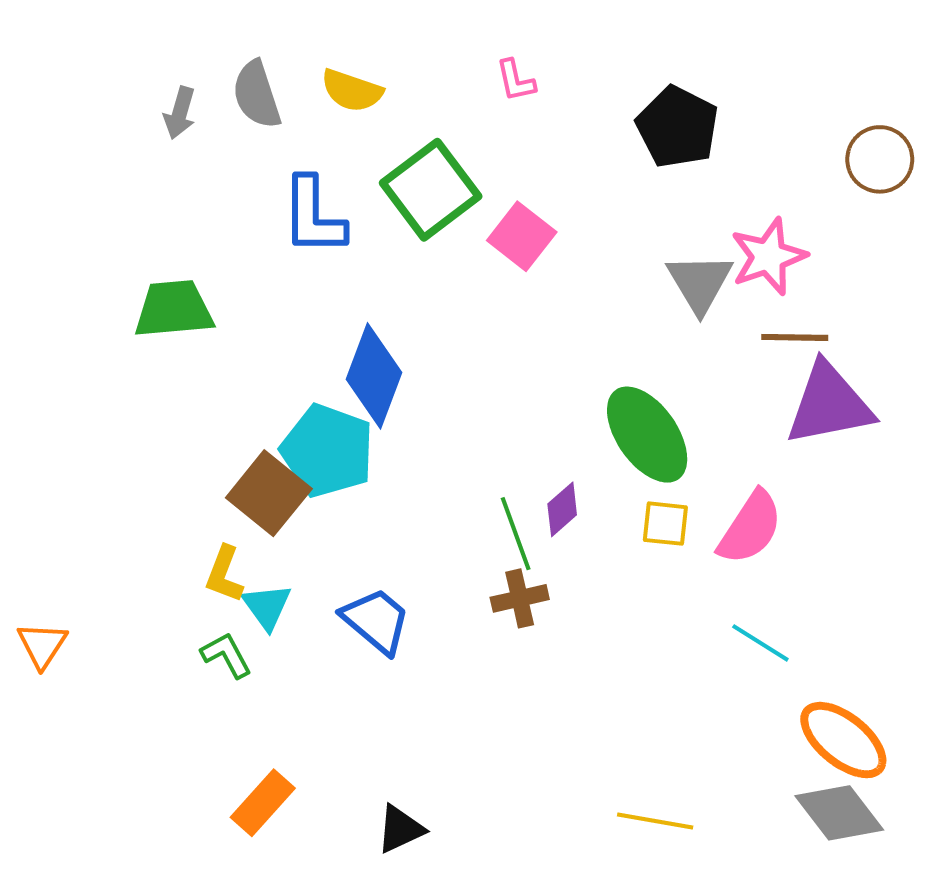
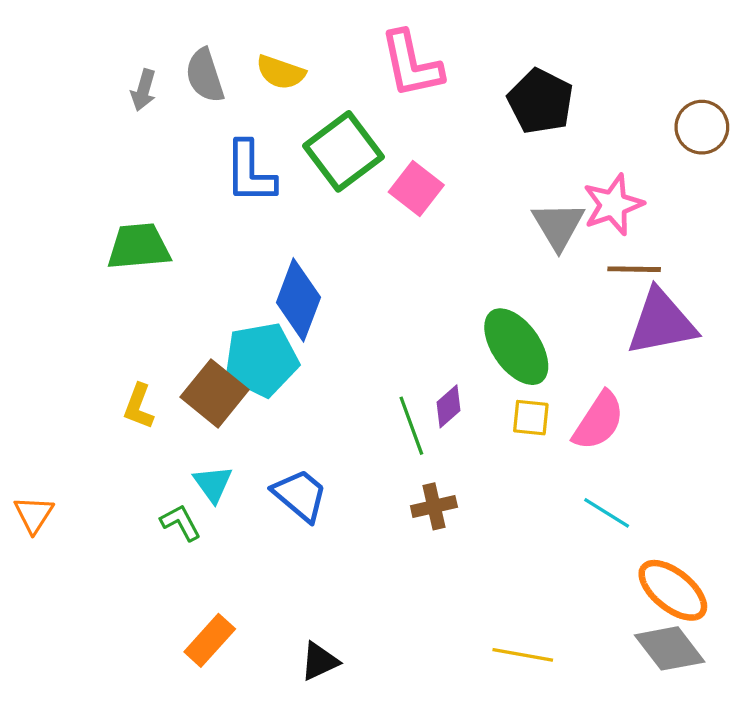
pink L-shape: (516, 80) -> (411, 64), size x2.0
cyan pentagon: (327, 451) -> (261, 360), turned -30
yellow L-shape: (224, 574) -> (139, 406), moved
brown cross: (520, 598) -> (434, 506), moved

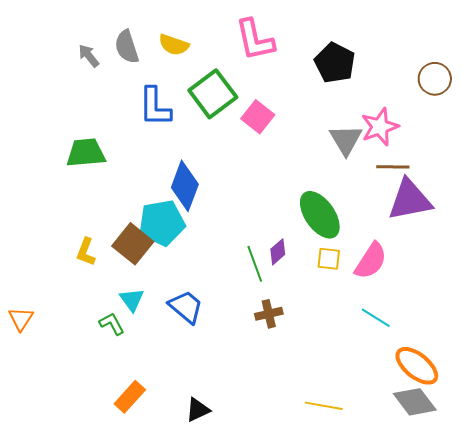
gray arrow: (143, 90) -> (89, 56), turned 125

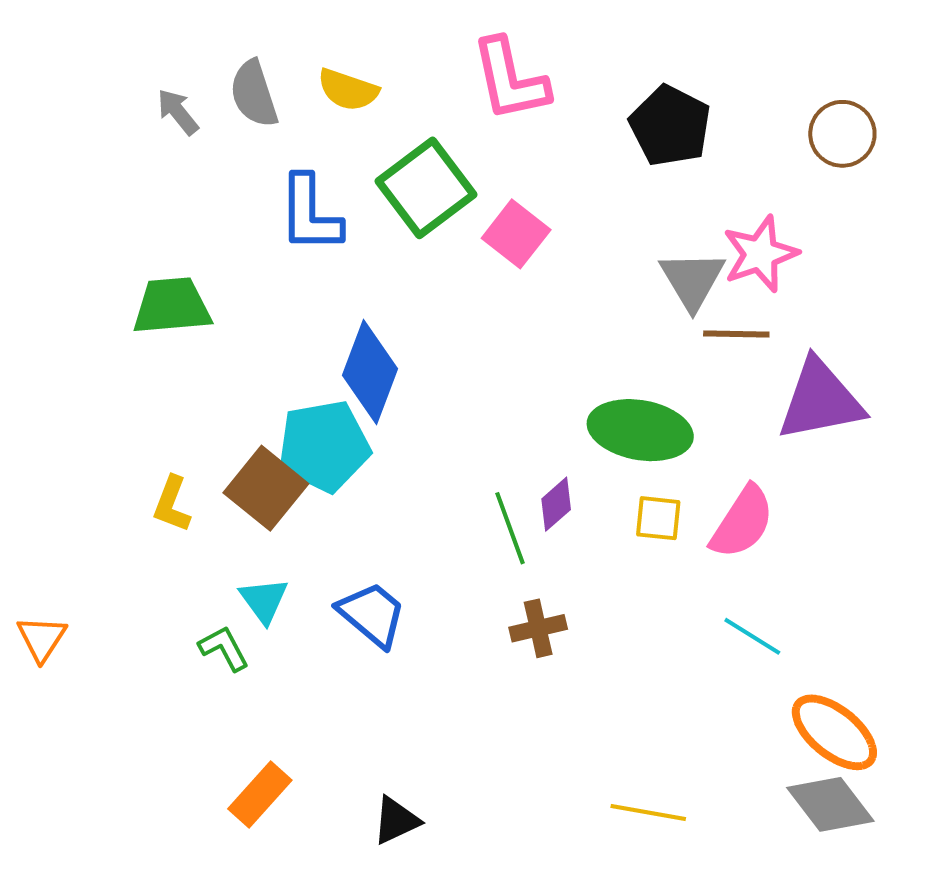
brown circle: (435, 79) -> (842, 134), moved
brown line: (393, 167) -> (736, 334), moved
green ellipse: (320, 215) -> (640, 430), turned -45

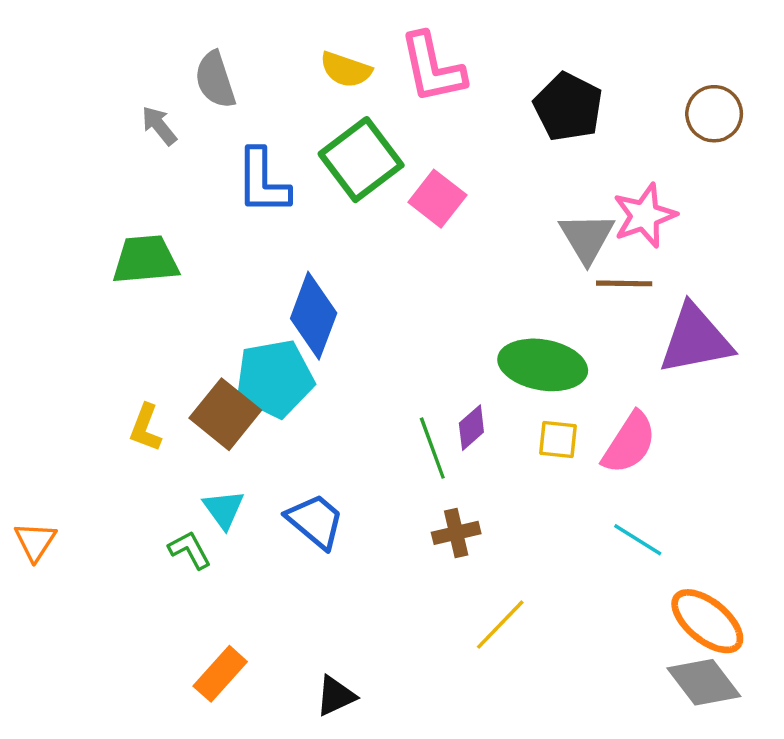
yellow semicircle: (348, 90) -> (346, 70), moved
gray arrow: (178, 112) -> (159, 126), moved
yellow line: (648, 812) -> (500, 625), moved, turned -56

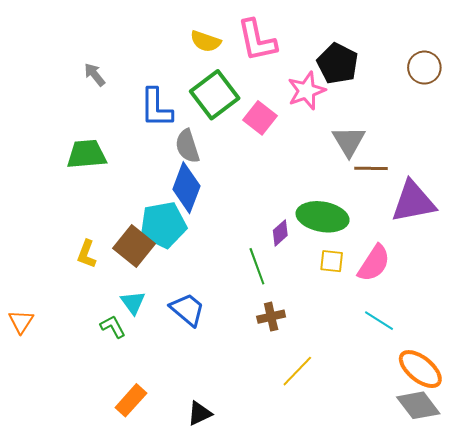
gray semicircle: (215, 80) -> (187, 146), moved
pink star: (645, 216) -> (306, 91), moved
purple diamond: (471, 428) -> (280, 233), moved

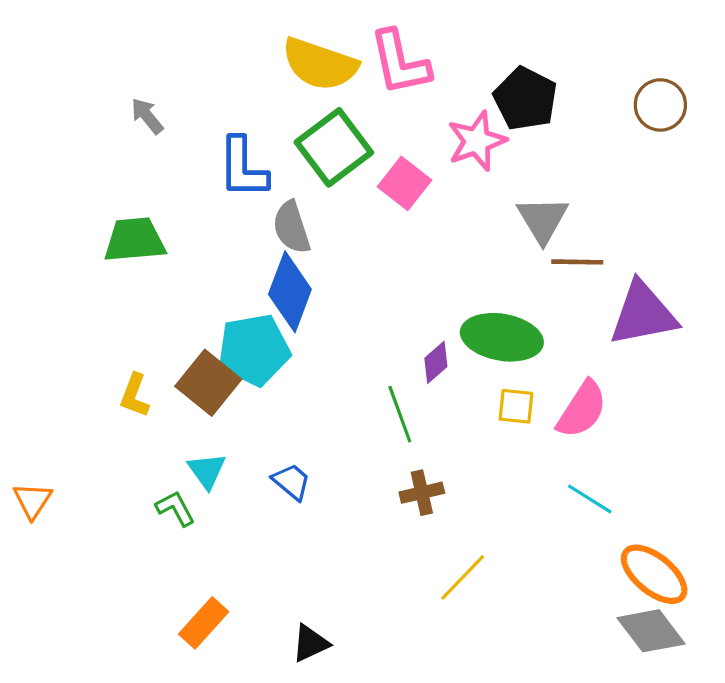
yellow semicircle: (206, 41) -> (320, 64), size x1.6
blue trapezoid: (187, 310) -> (292, 482), size x0.7

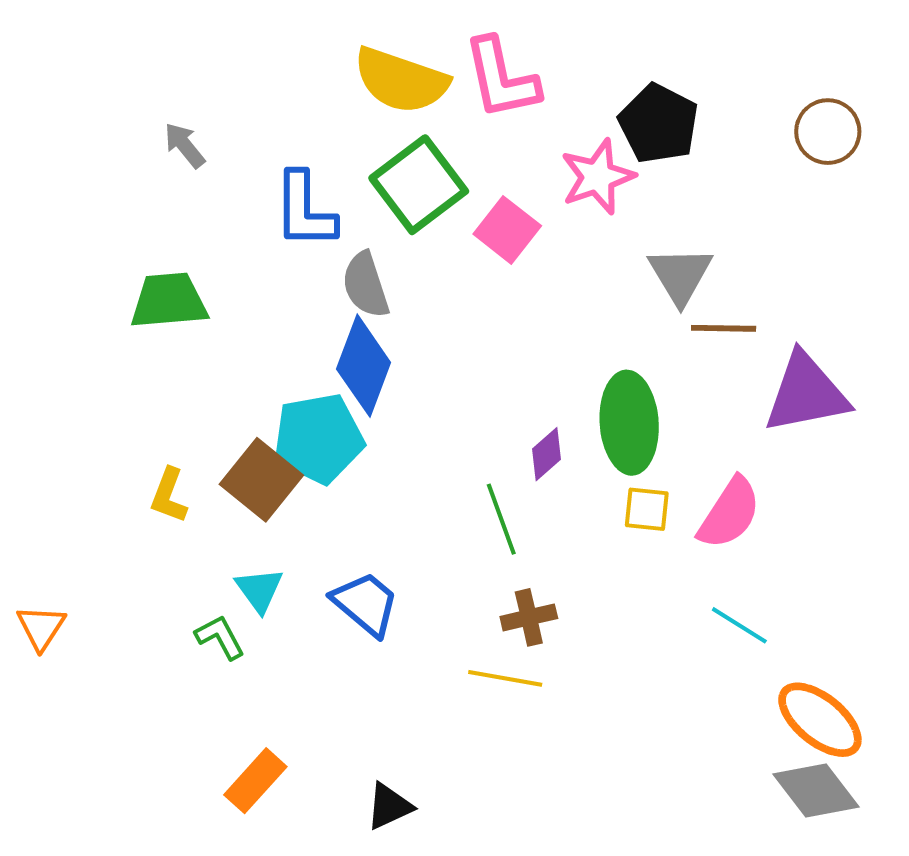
green ellipse: (502, 337) -> (629, 423), turned 76
blue trapezoid: (292, 482) -> (366, 604), size x1.4
yellow line: (463, 577) -> (505, 678), moved, turned 56

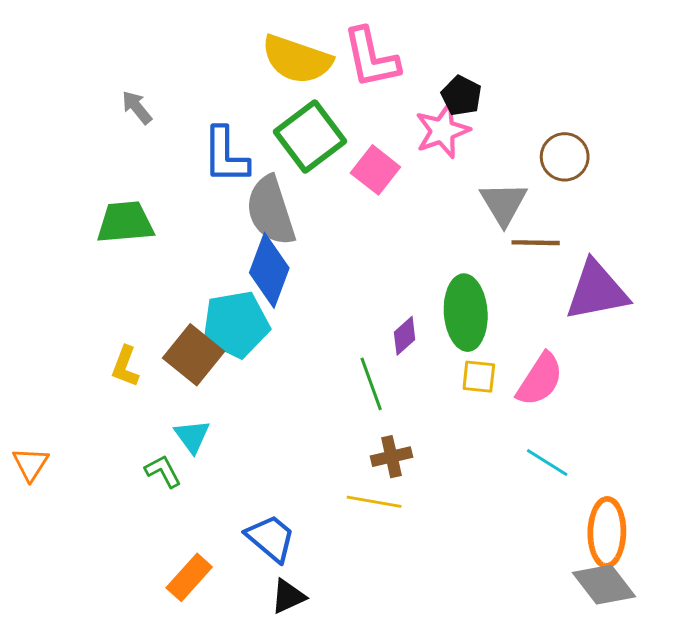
black pentagon: (659, 124) -> (461, 96), moved, size x0.7
brown circle: (828, 132) -> (565, 157), moved
gray semicircle: (366, 285) -> (271, 211), size x1.4
blue trapezoid: (366, 604) -> (271, 538), moved
orange ellipse: (820, 720) -> (607, 532), turned 52

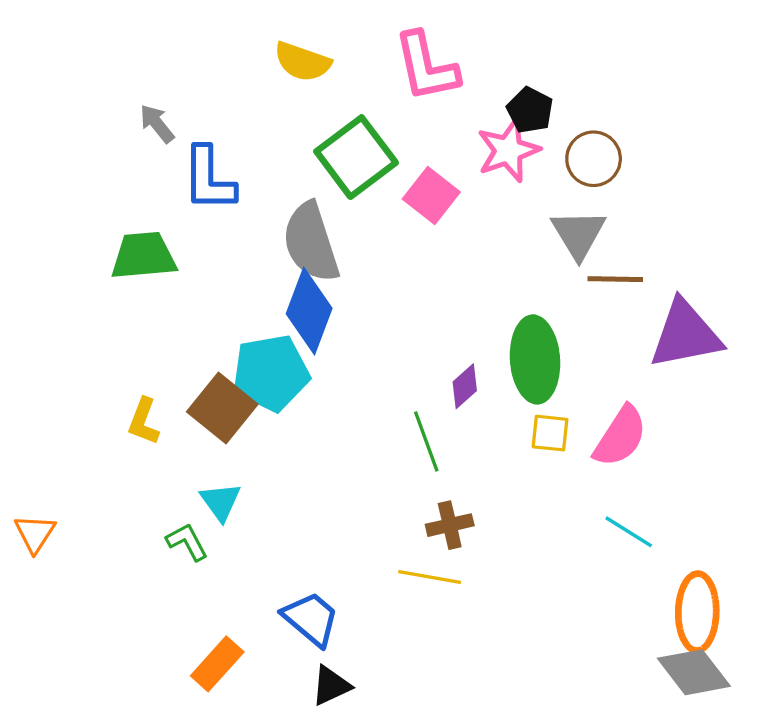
yellow semicircle: (297, 59) -> (302, 62), moved, size x0.7
blue L-shape: (226, 155) -> (209, 179), moved
brown circle: (565, 157) -> (594, 159), moved

